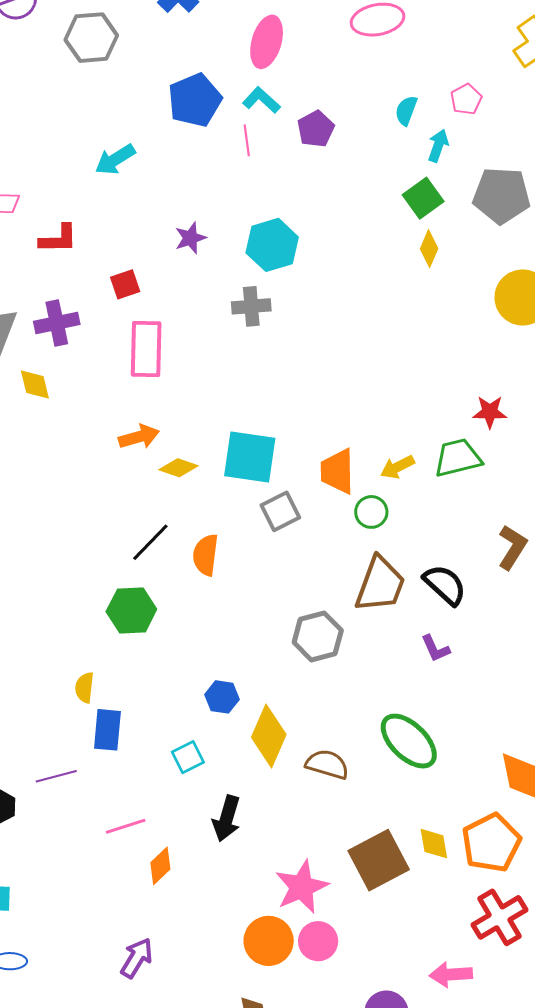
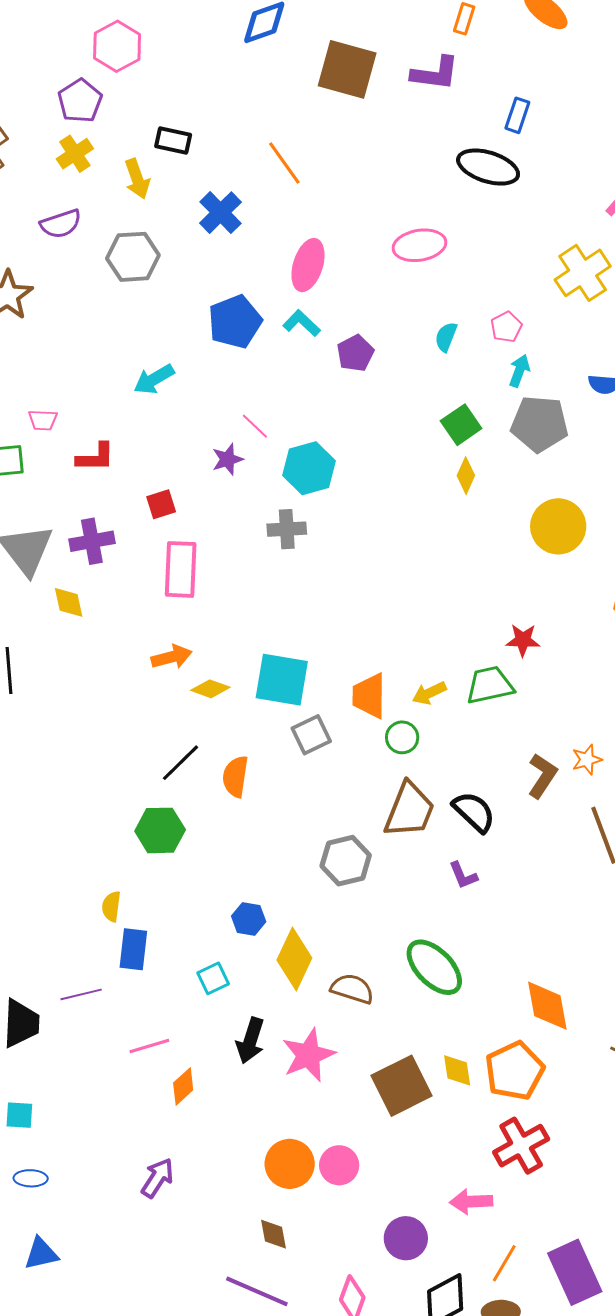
pink line: (247, 140) -> (255, 426), moved, turned -40
cyan arrow: (438, 146) -> (519, 371), moved
pink star: (302, 887) -> (308, 1055), moved

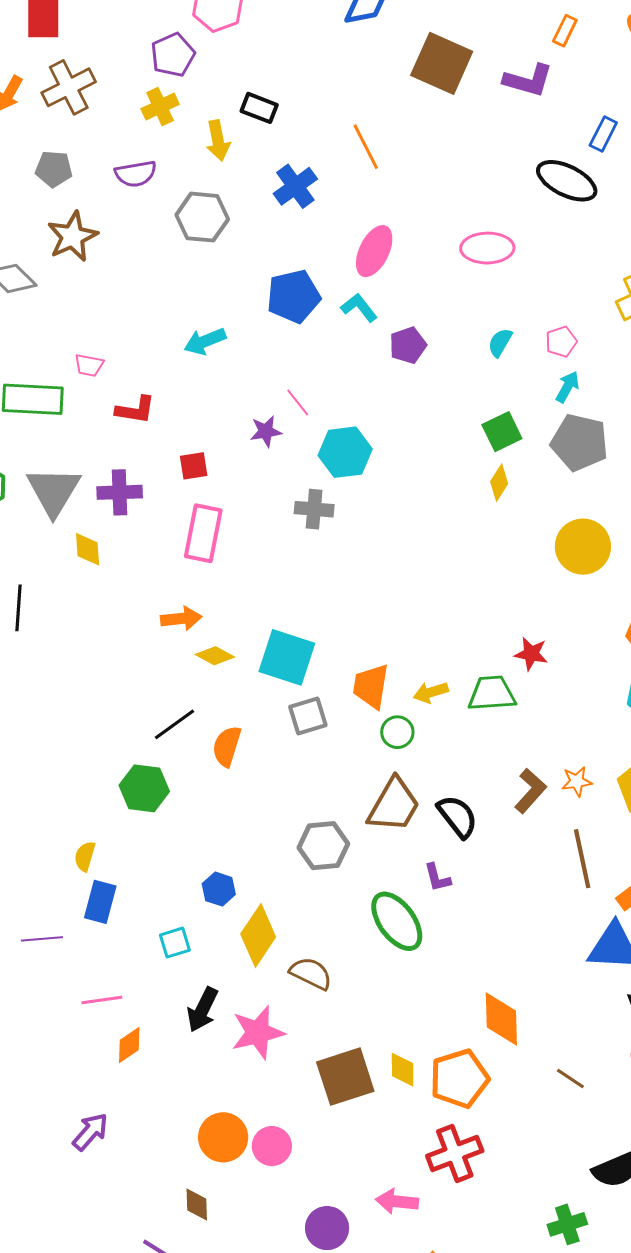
green ellipse: (434, 967) -> (397, 921), moved

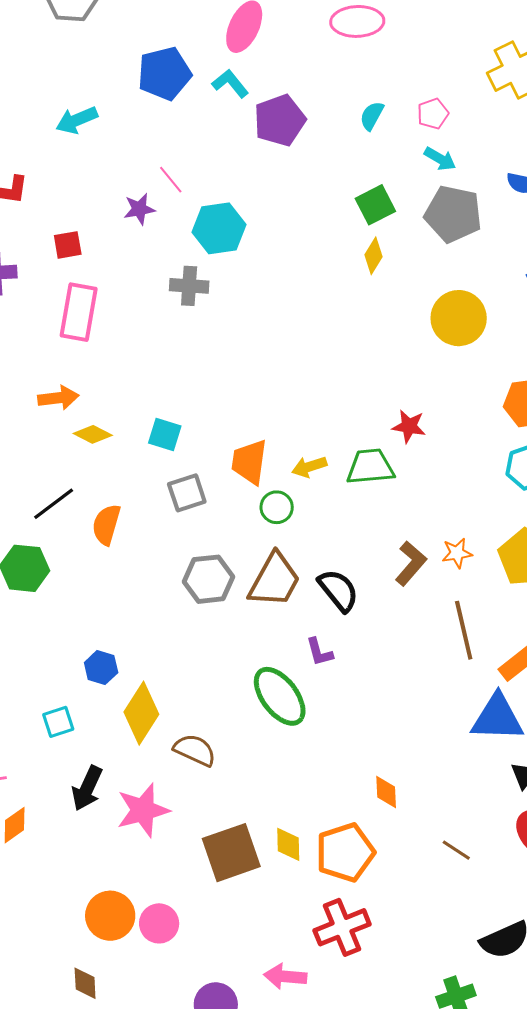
purple pentagon: (408, 345) -> (280, 120), size x1.4
cyan arrow: (568, 387) -> (440, 159), turned 92
cyan square: (287, 657) -> (165, 434), size x0.6
gray hexagon: (323, 846) -> (208, 579), moved
orange diamond: (501, 1019) -> (386, 792), size x0.6

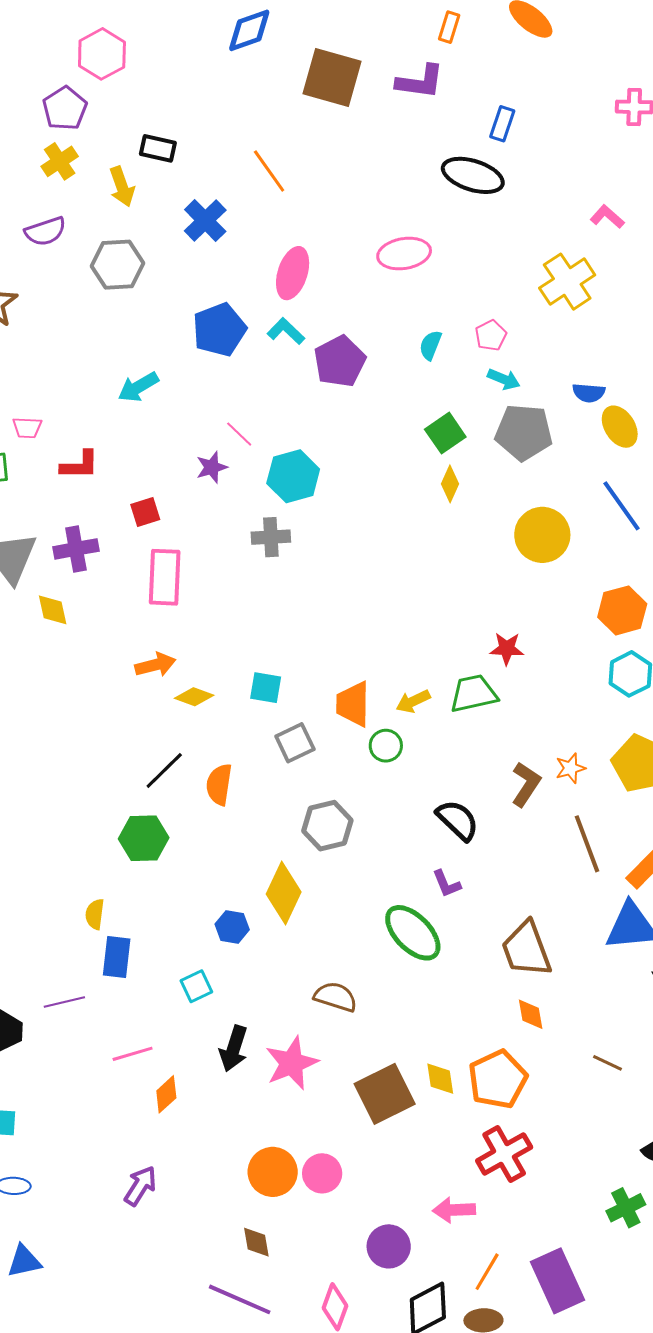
brown trapezoid: (274, 580) -> (526, 949), moved, turned 138
yellow diamond: (141, 713) -> (284, 893), moved

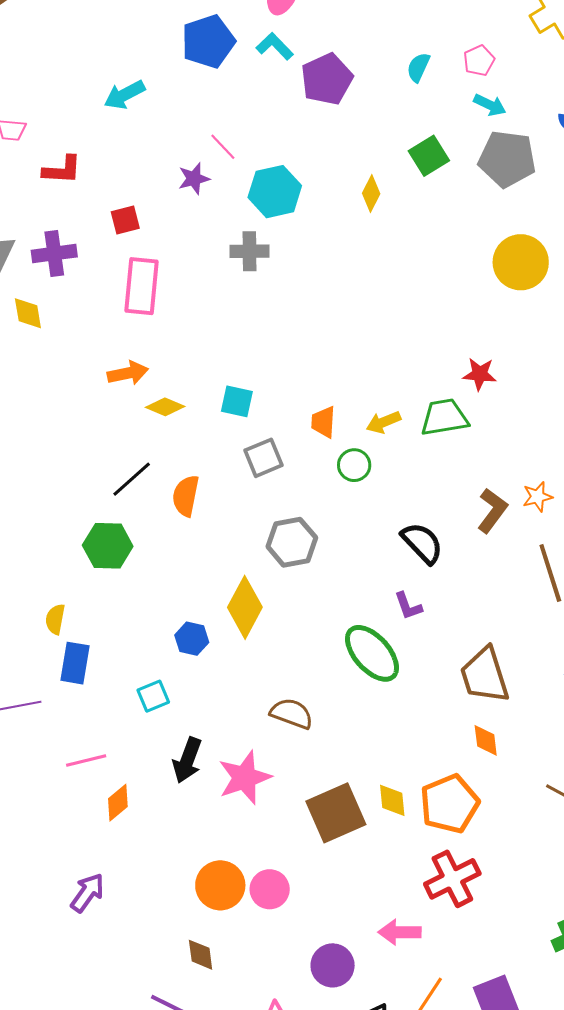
yellow diamond: (450, 484) -> (371, 194), moved
orange trapezoid: (353, 704) -> (323, 422), size x0.7

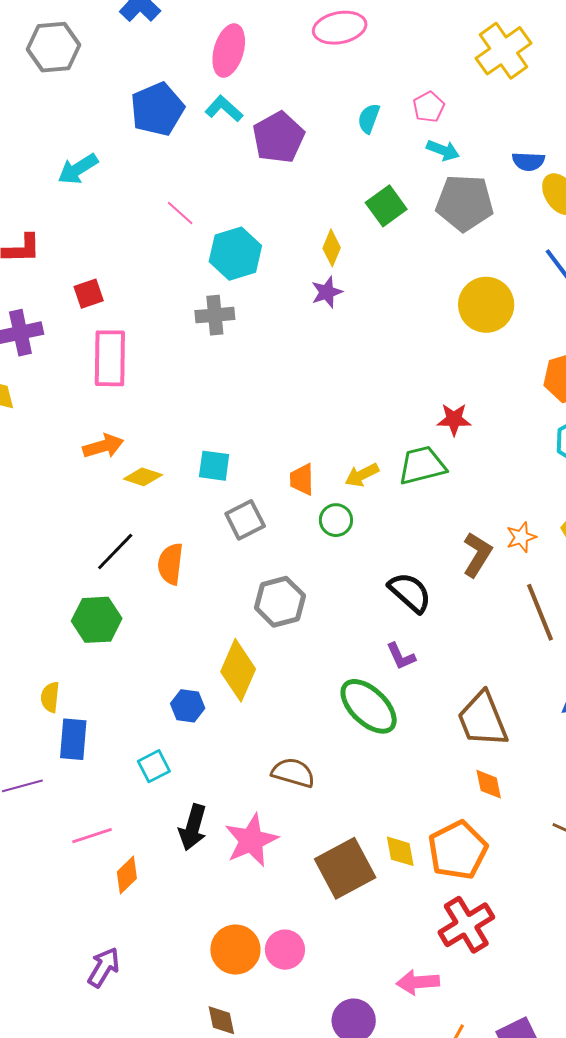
purple star: (194, 179) -> (327, 292), moved

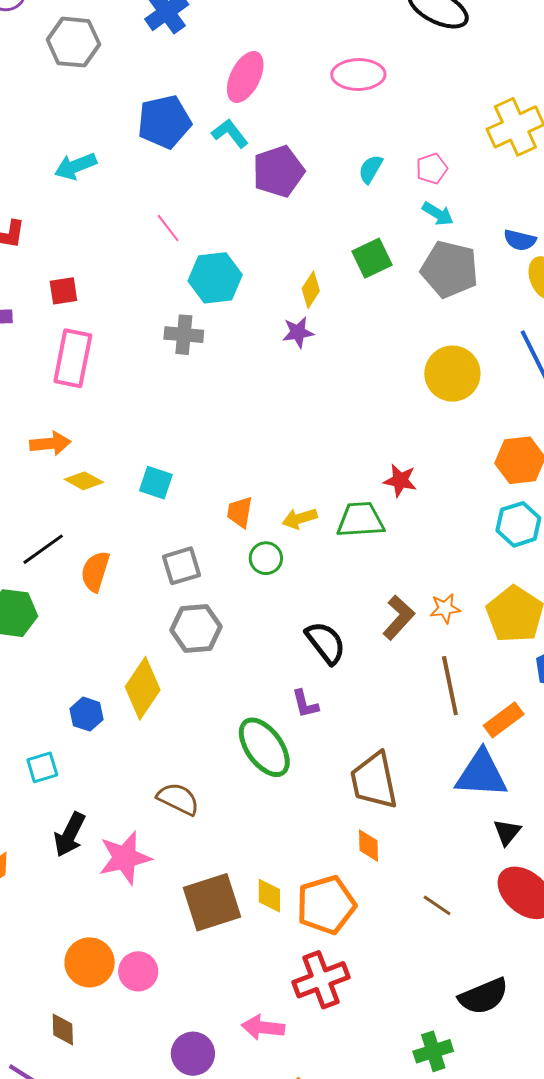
gray square: (245, 520) -> (182, 566), moved

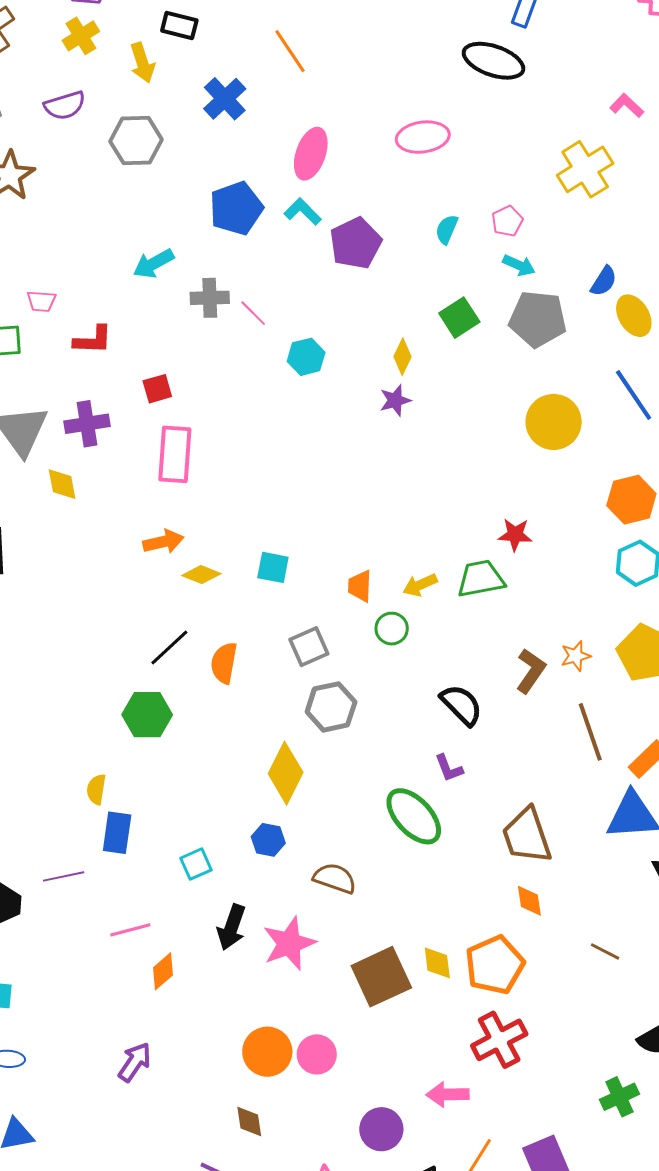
blue semicircle: (520, 240) -> (604, 281), turned -64
cyan hexagon: (215, 278) -> (306, 357), size x0.7
gray cross: (184, 335) -> (210, 298), moved
blue hexagon: (86, 714) -> (268, 840), moved

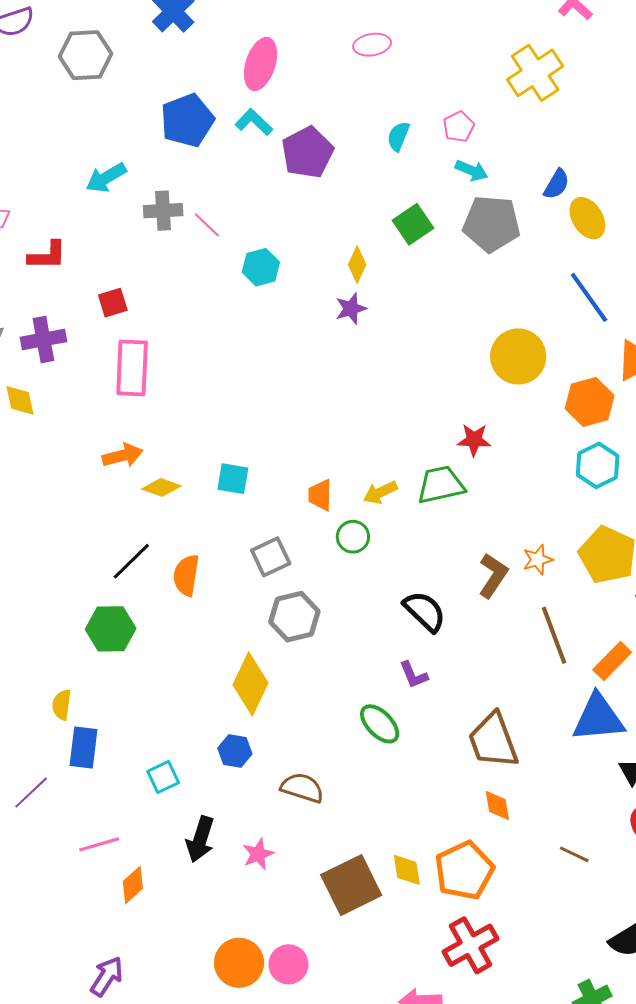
pink ellipse: (423, 137) -> (372, 45), size x0.7
yellow circle: (554, 422) -> (518, 356), moved
green ellipse: (414, 816) -> (380, 724), size x0.7
purple line: (64, 876) -> (31, 793), turned -30
pink star: (289, 943) -> (258, 854), size x0.6

